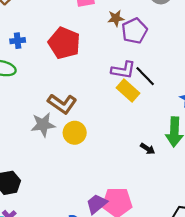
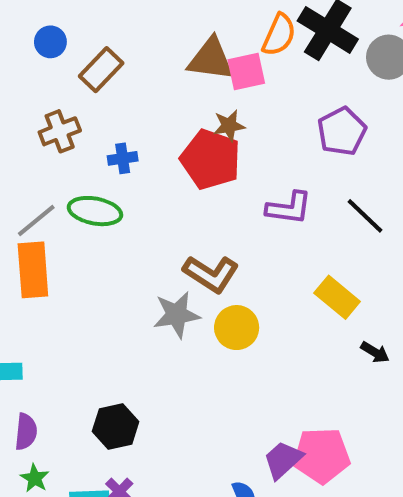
brown star: (116, 18) -> (229, 126), moved
purple L-shape: (123, 70) -> (289, 208), moved
yellow rectangle: (128, 91) -> (337, 297), moved

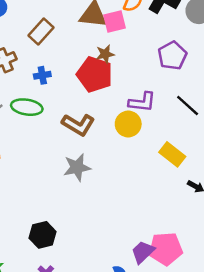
brown rectangle: (101, 70) -> (41, 32), moved
brown L-shape: (211, 274) -> (78, 125), moved
yellow circle: (237, 328) -> (128, 124), moved

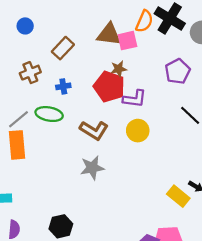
purple L-shape: (142, 102) -> (135, 99), moved
yellow rectangle: (172, 154) -> (178, 196), moved

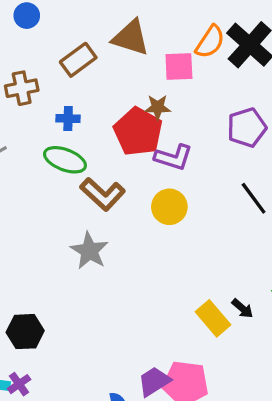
brown triangle: (109, 34) -> (131, 38), moved
green ellipse: (49, 114) -> (65, 160), moved
gray star: (92, 168) -> (89, 251), turned 30

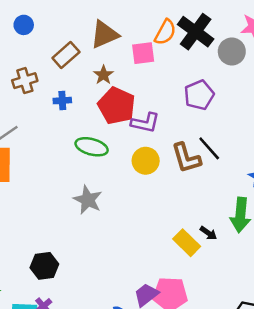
brown triangle: (131, 38) -> (104, 34), turned -36
brown star: (158, 107) -> (103, 75), moved, turned -30
green ellipse: (65, 160) -> (92, 147), moved
brown L-shape: (103, 194) -> (186, 158), moved, turned 36

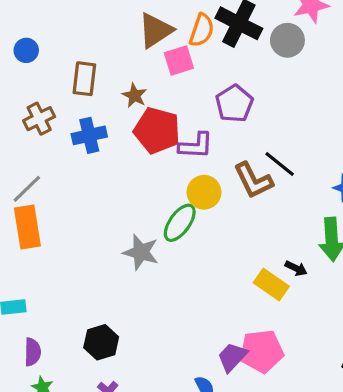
brown triangle: (104, 34) -> (155, 30), moved
brown rectangle: (66, 55) -> (84, 79), turned -32
purple pentagon: (199, 95) -> (234, 104), moved
blue cross: (62, 101) -> (89, 135), size x1.5
green ellipse: (92, 147) -> (180, 223), moved, turned -60

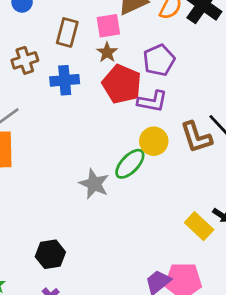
pink square: (179, 61) -> (108, 26), moved
purple pentagon: (234, 104) -> (159, 60), moved

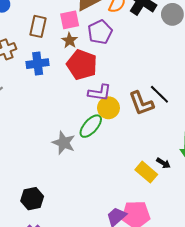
purple pentagon: (159, 60) -> (100, 32), moved
purple L-shape: (152, 101) -> (100, 93), moved

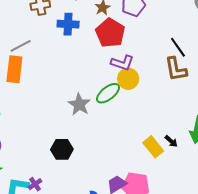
black line: (159, 94) -> (178, 47), moved
brown L-shape: (141, 103) -> (176, 69), moved
black hexagon: (32, 199) -> (62, 149), moved

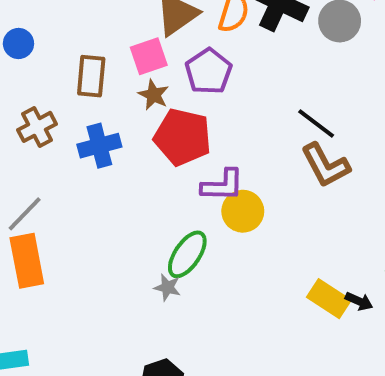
green ellipse: (108, 93) -> (187, 254), moved
gray star: (79, 104) -> (167, 287), size x0.6
yellow rectangle: (153, 147) -> (329, 299), moved

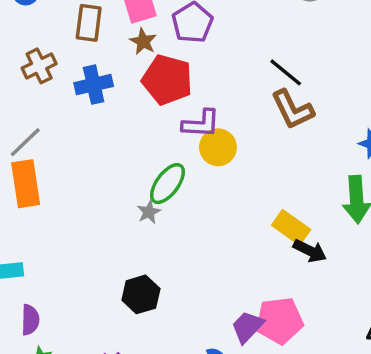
gray star: (167, 287) -> (149, 212), turned 30
black arrow: (359, 301) -> (310, 251), moved, size x1.4

